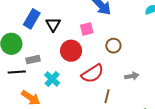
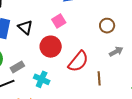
brown circle: (113, 46) -> (107, 26), moved

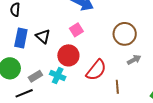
brown circle: (107, 26) -> (125, 34), size x1.5
cyan cross: (42, 79) -> (58, 76), moved

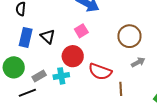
red semicircle: (96, 70) -> (100, 72), turned 70
cyan cross: (58, 76) -> (61, 76), turned -35

